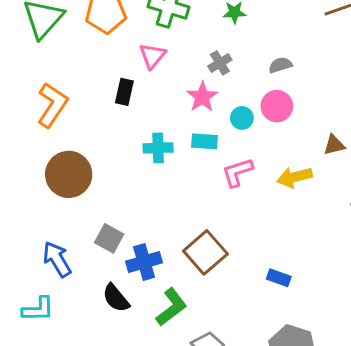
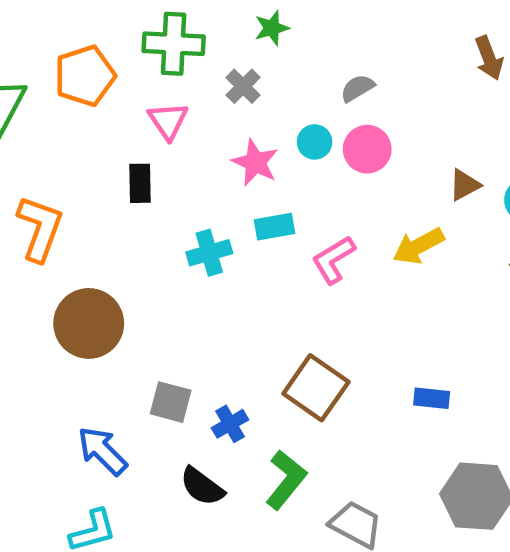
gray cross: (220, 63) -> (243, 86), moved
cyan circle: (242, 118) -> (315, 142), moved
blue cross: (144, 262) -> (230, 424), size x0.7

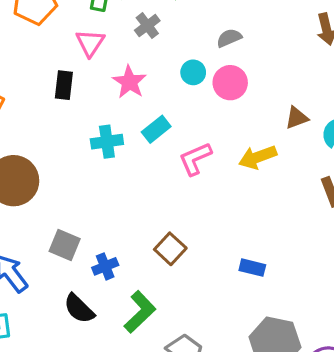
pink star: (255, 163) -> (129, 82), moved
cyan rectangle: (274, 227) -> (156, 129), turned -36
brown square: (316, 388) -> (170, 249), size x0.7

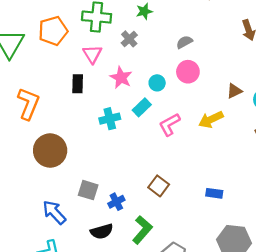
cyan circle: (193, 72) -> (157, 83), moved
black semicircle: (79, 309) -> (102, 231), turned -55

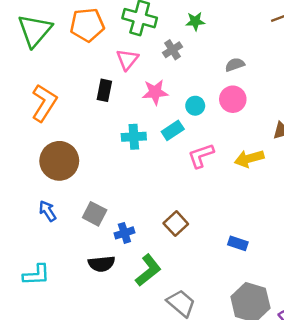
pink star: (121, 78) -> (155, 92), turned 30
blue arrow: (54, 212) -> (48, 211), moved, size x0.7

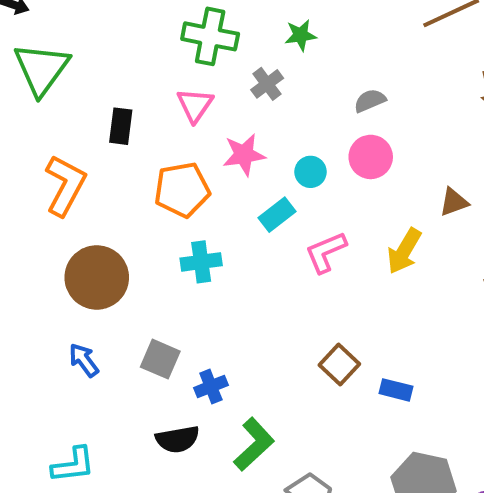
orange pentagon: (87, 25) -> (182, 190), moved
black rectangle: (104, 90) -> (121, 126), moved
cyan cross: (134, 137) -> (201, 262), moved
yellow arrow: (249, 158) -> (404, 251), turned -40
brown square: (176, 224) -> (339, 365), moved

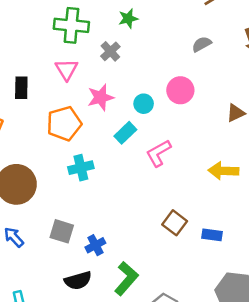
gray semicircle: (370, 101) -> (202, 44), moved
yellow arrow: (404, 251) -> (223, 171), moved, turned 68

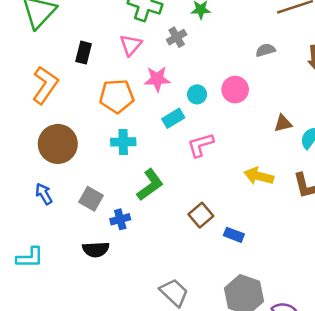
green L-shape: (126, 279) -> (150, 185), moved

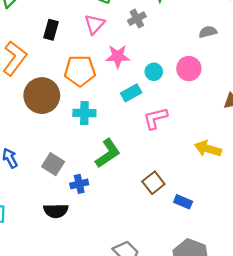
gray semicircle: (266, 50) -> (208, 32), moved
brown circle: (58, 144) -> (42, 96), moved

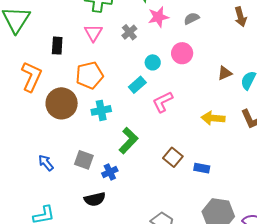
gray cross: (137, 19) -> (129, 32), moved
pink star: (118, 56) -> (158, 17), moved

